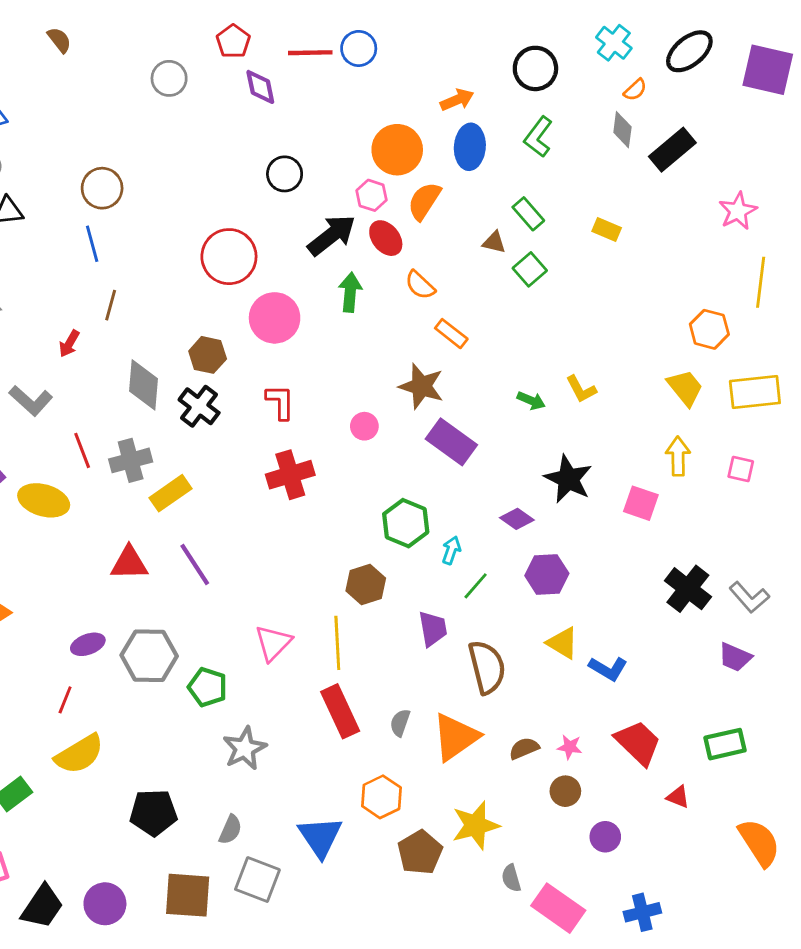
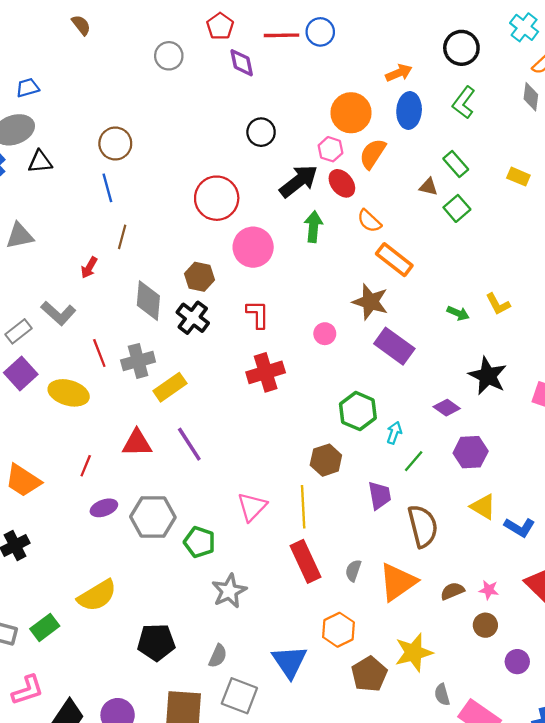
orange rectangle: (451, 334) -> (394, 260), size x1.4
red line: (65, 700) -> (86, 466), moved

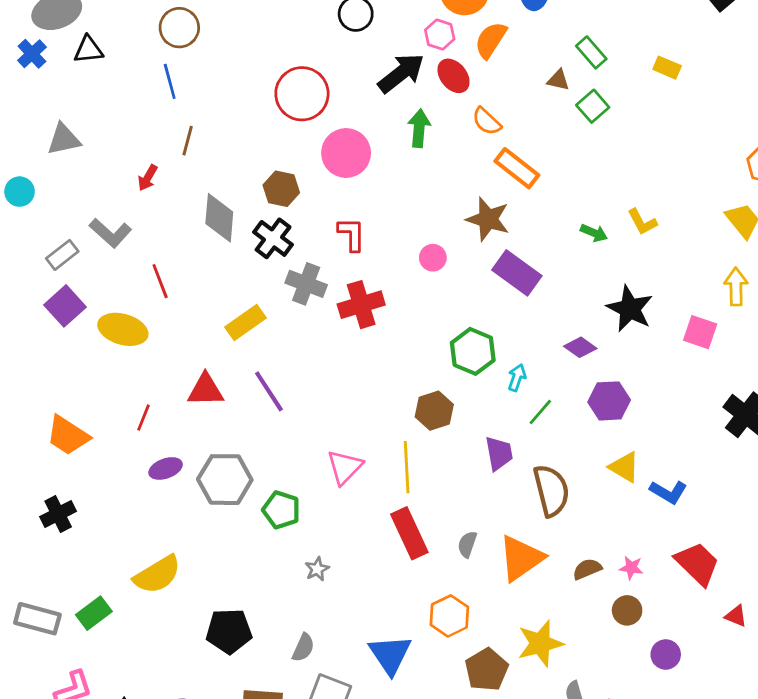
gray cross: (138, 361) -> (306, 284), moved, turned 36
gray star: (229, 591) -> (317, 569), size x0.6

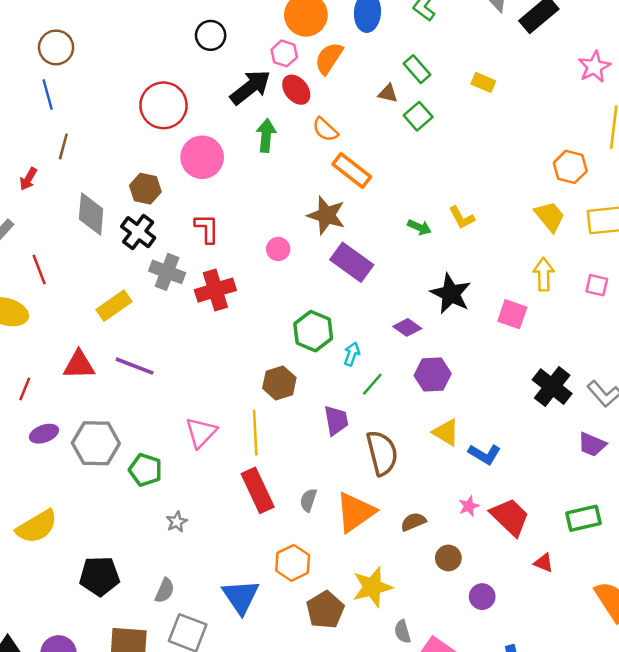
purple line: (269, 391) -> (135, 366), turned -36
pink star: (631, 568) -> (469, 506), moved, turned -30

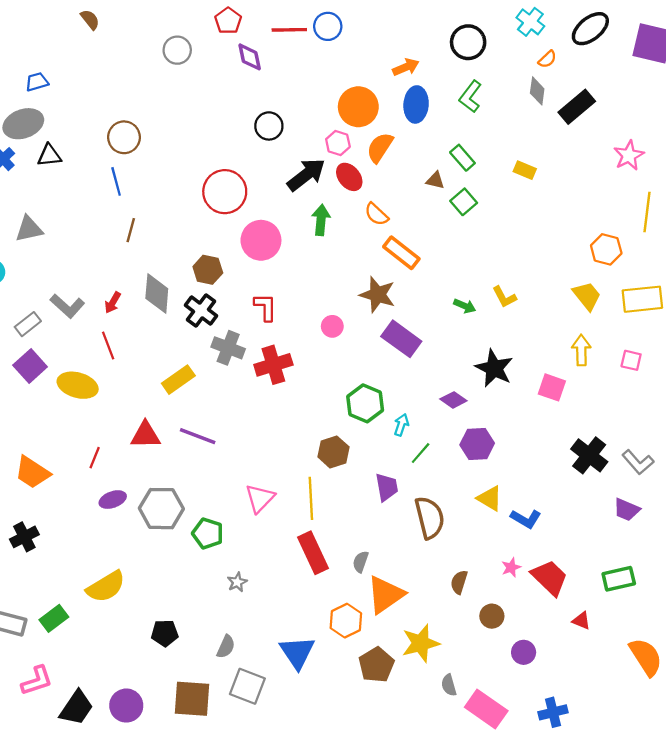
red arrow: (28, 179) -> (113, 303), moved
orange triangle: (355, 512) -> (385, 595), moved
brown semicircle: (413, 522) -> (459, 582), turned -50
black pentagon: (100, 576) -> (165, 633), size x0.7

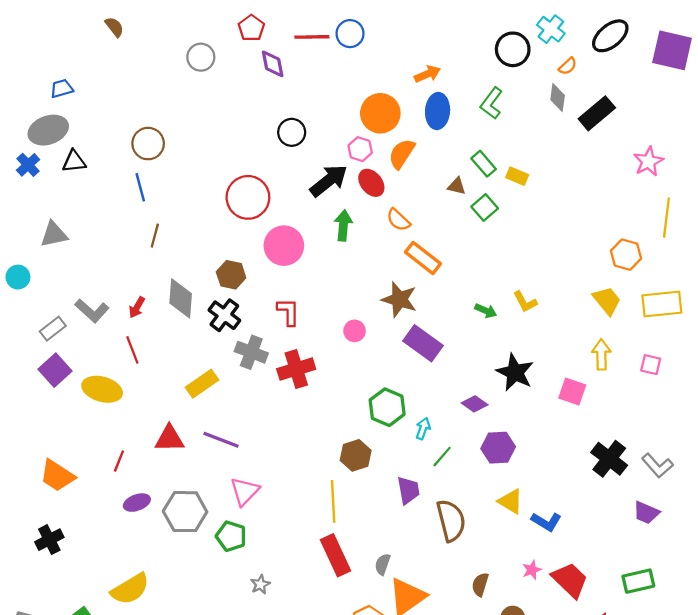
black circle: (468, 42) -> (513, 49), moved
yellow rectangle: (525, 170) -> (517, 176), moved
pink triangle: (260, 498) -> (245, 491), moved

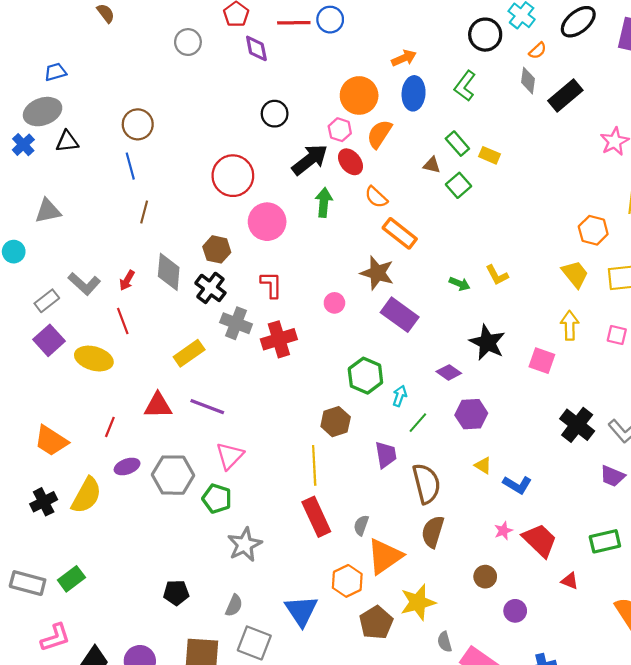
yellow triangle: (510, 501) -> (483, 465), size x0.7
gray star: (260, 584) -> (245, 545), size x1.8
brown semicircle: (480, 584) -> (433, 532), moved, size x1.4
yellow semicircle: (130, 589) -> (86, 495), moved, turned -30

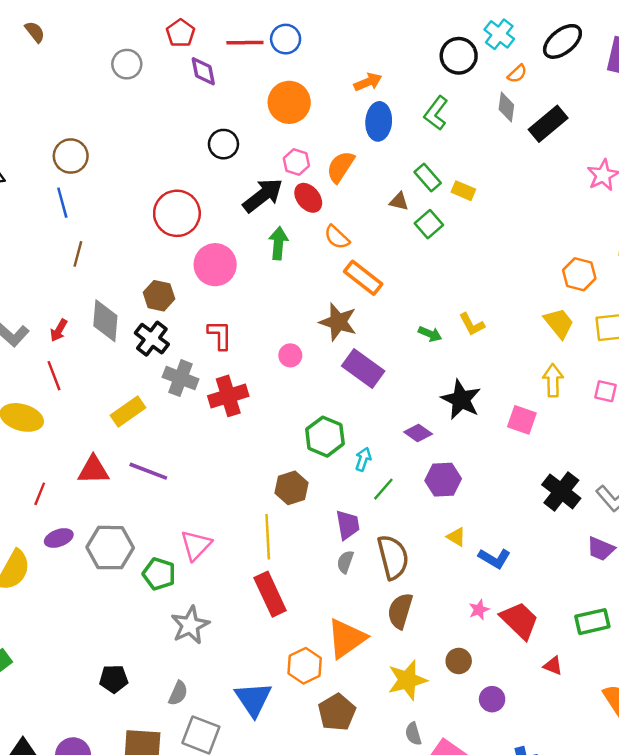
orange circle: (359, 95) -> (289, 102), moved
pink triangle: (230, 456) -> (196, 545), moved
gray semicircle: (361, 525) -> (345, 562), moved
yellow star: (418, 602) -> (407, 680), moved

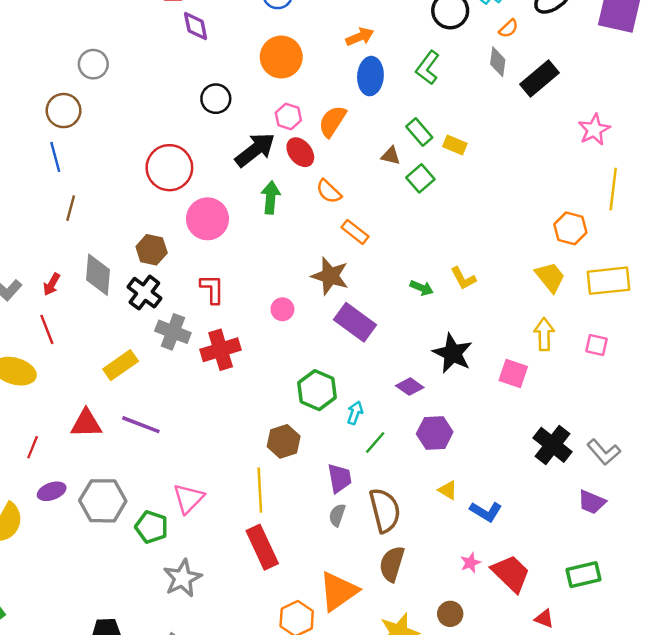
gray circle: (127, 64) -> (93, 64), moved
orange rectangle: (363, 278) -> (355, 232), size x0.7

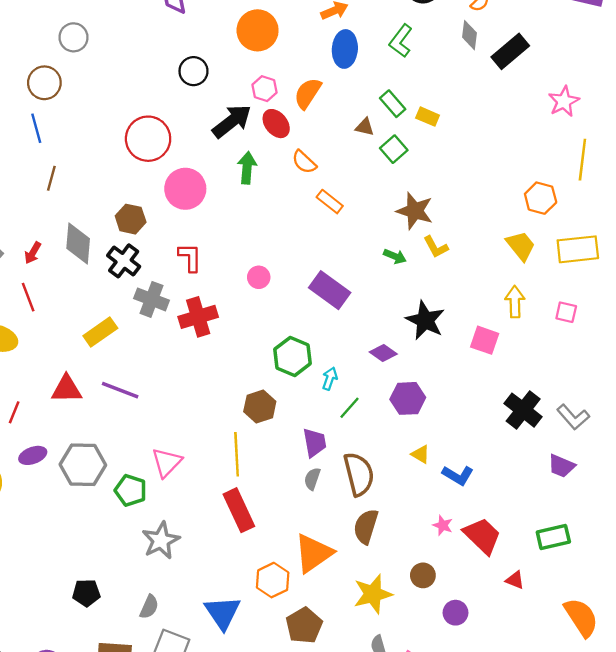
brown star: (330, 276) -> (415, 211), moved
pink star: (470, 563) -> (443, 525), turned -30

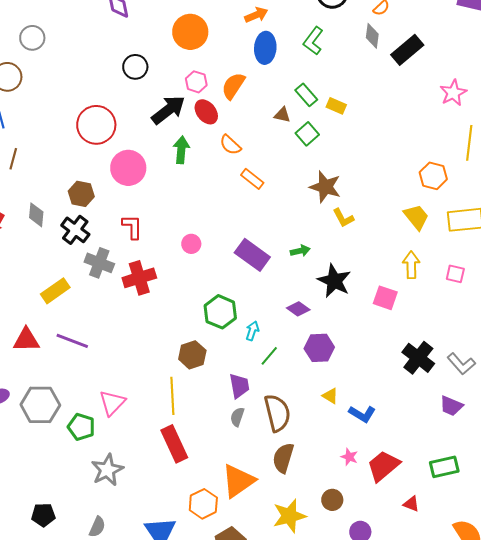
gray diamond: (78, 243) -> (36, 215), size x0.7
green arrow: (395, 256) -> (300, 251), moved, turned -36
red trapezoid: (482, 536) -> (383, 466), turned -84

